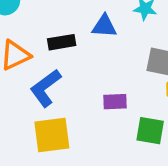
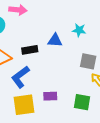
purple rectangle: (115, 102) -> (50, 96), moved

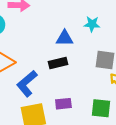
black rectangle: (30, 50) -> (58, 63), moved

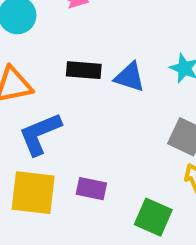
black rectangle: (58, 63) -> (84, 70), moved

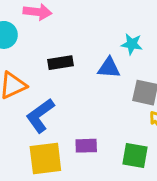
blue triangle: (130, 77) -> (109, 68), moved

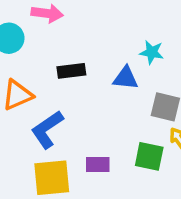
green square: (135, 155) -> (149, 156), moved

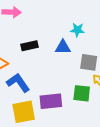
blue L-shape: (47, 129) -> (18, 83), turned 95
purple rectangle: (98, 165) -> (51, 101), size x1.5

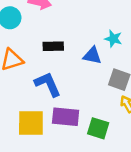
blue L-shape: (18, 83) -> (48, 84), moved
green square: (82, 93) -> (98, 128), moved

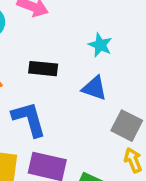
cyan star: (113, 39) -> (100, 45), moved

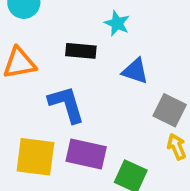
cyan star: (100, 45) -> (117, 23), moved

